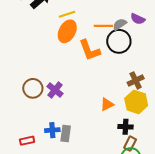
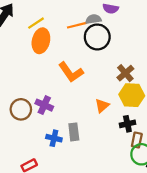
gray semicircle: (120, 24) -> (93, 19), turned 40
orange L-shape: (90, 50) -> (71, 72), moved
blue cross: (52, 130) -> (54, 138), moved, turned 32
gray rectangle: (66, 133) -> (74, 132), moved

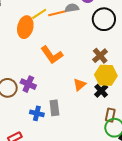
yellow line: (36, 23) -> (39, 14), moved
black circle: (97, 37) -> (104, 19), moved
black cross: (127, 124) -> (101, 91), moved, turned -32

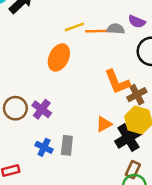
orange ellipse: (25, 27) -> (59, 57), moved
orange L-shape: (52, 55) -> (117, 82), moved
black cross: (101, 91) -> (128, 138), size x1.5

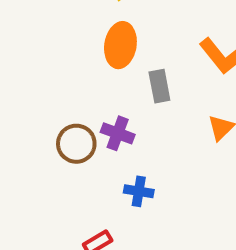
gray rectangle: (67, 145) -> (159, 86), moved

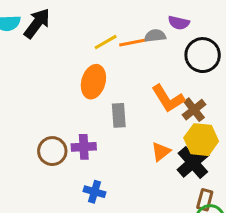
purple cross: (118, 133) -> (84, 147), turned -30

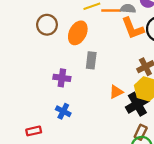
orange L-shape: (168, 99) -> (133, 28), moved
brown circle: (52, 151) -> (47, 25), moved

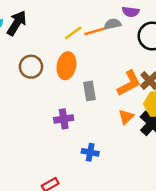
orange L-shape: (133, 28) -> (129, 83), moved, turned -80
blue cross: (63, 111) -> (90, 152), moved

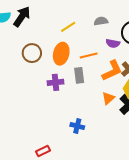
purple semicircle: (131, 12) -> (113, 43), moved
orange line: (95, 31) -> (89, 55), moved
purple cross: (64, 119) -> (56, 82), moved

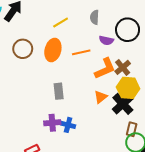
gray semicircle: (101, 21) -> (95, 17), turned -80
gray rectangle: (79, 75) -> (59, 91), moved
purple cross: (56, 82) -> (52, 123), moved

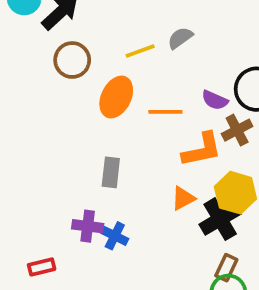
gray semicircle: (95, 17) -> (180, 38), moved, turned 40
brown circle: (23, 49) -> (72, 60), moved
brown cross: (123, 67) -> (237, 130), moved

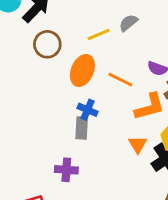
orange line: (165, 112) -> (120, 80), turned 30
orange triangle: (183, 198) -> (138, 144), turned -30
blue cross: (115, 236) -> (88, 110), moved

